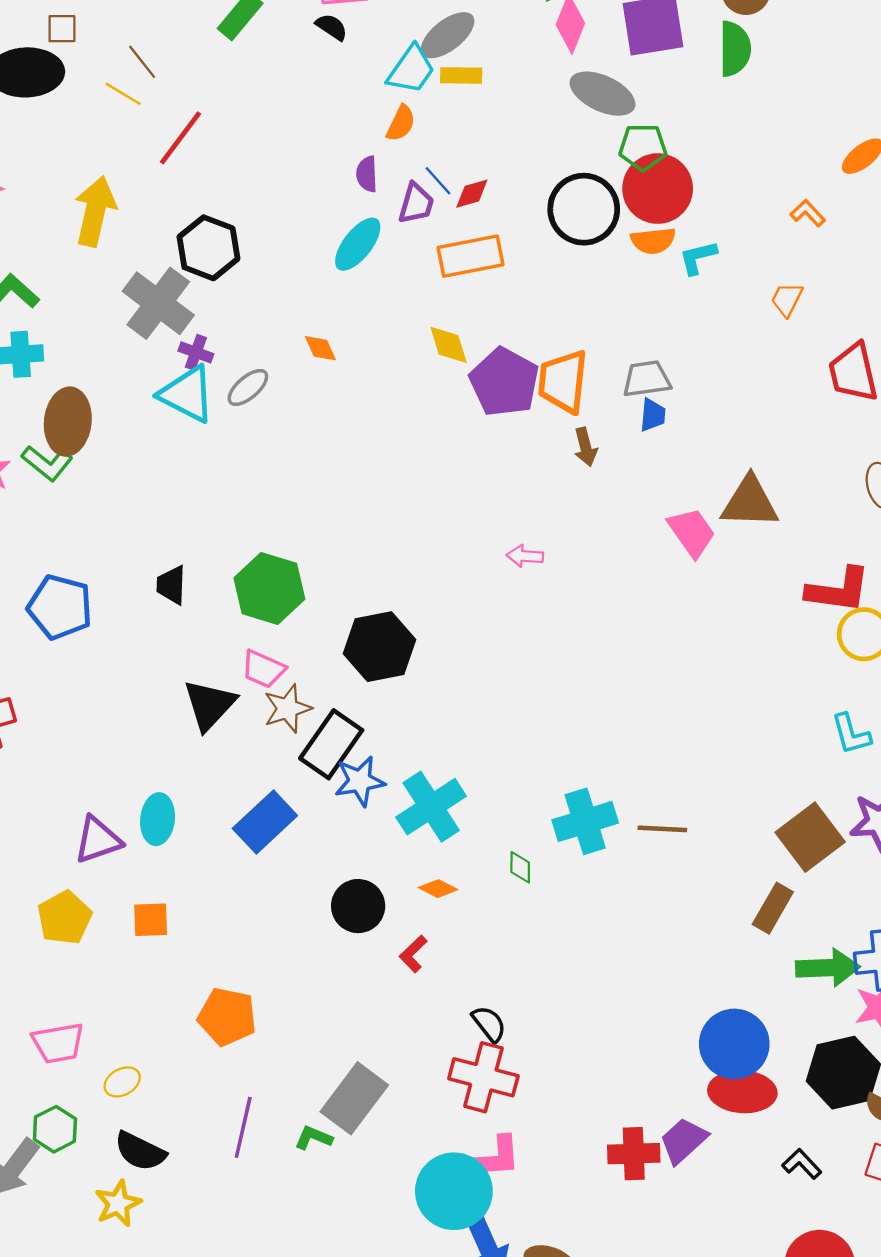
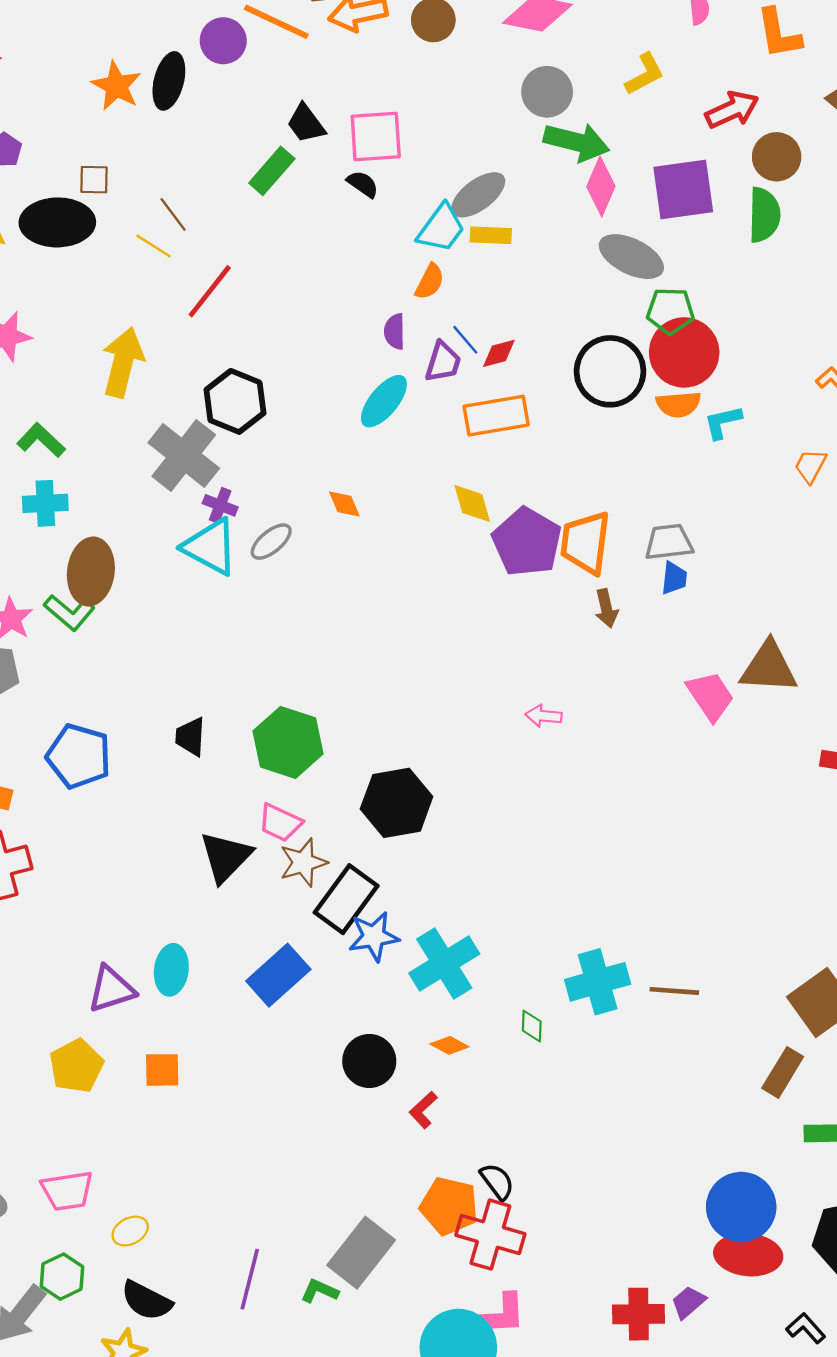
orange pentagon: (227, 1017) -> (449, 1206), moved
purple trapezoid: (683, 1141) -> (688, 1302), size x0.7

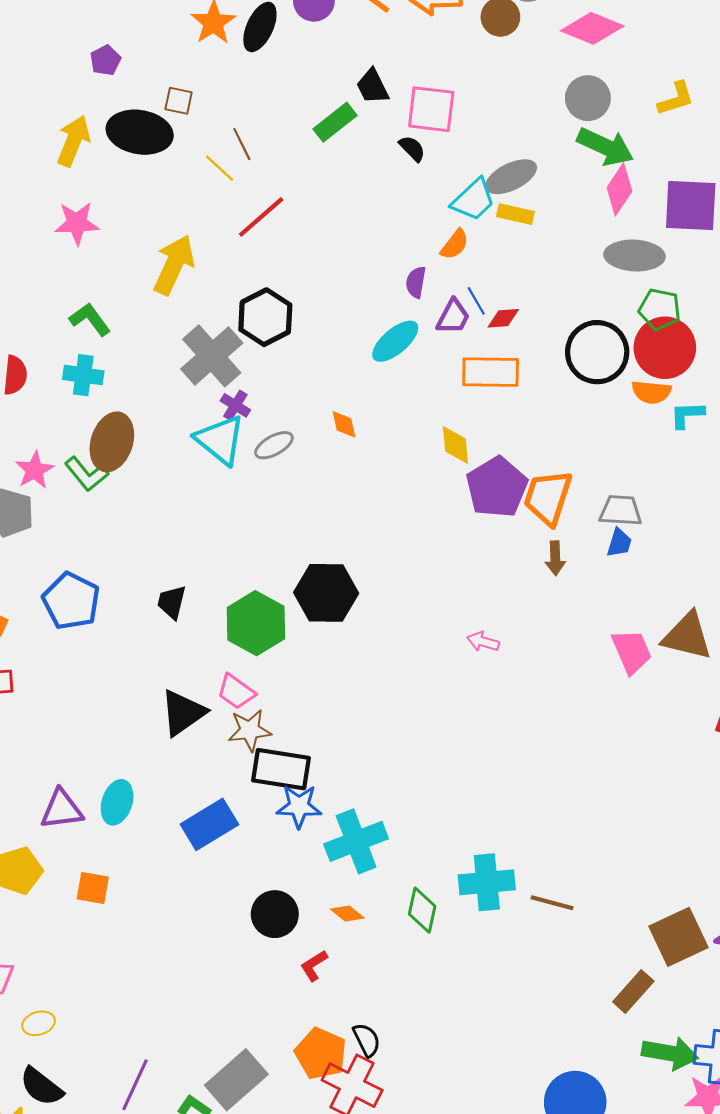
gray ellipse: (631, 257) -> (634, 256), turned -34
black hexagon: (397, 803) -> (326, 593), moved
black rectangle: (346, 899) -> (281, 769), turned 52
green diamond: (532, 1026) -> (422, 910), size x1.5

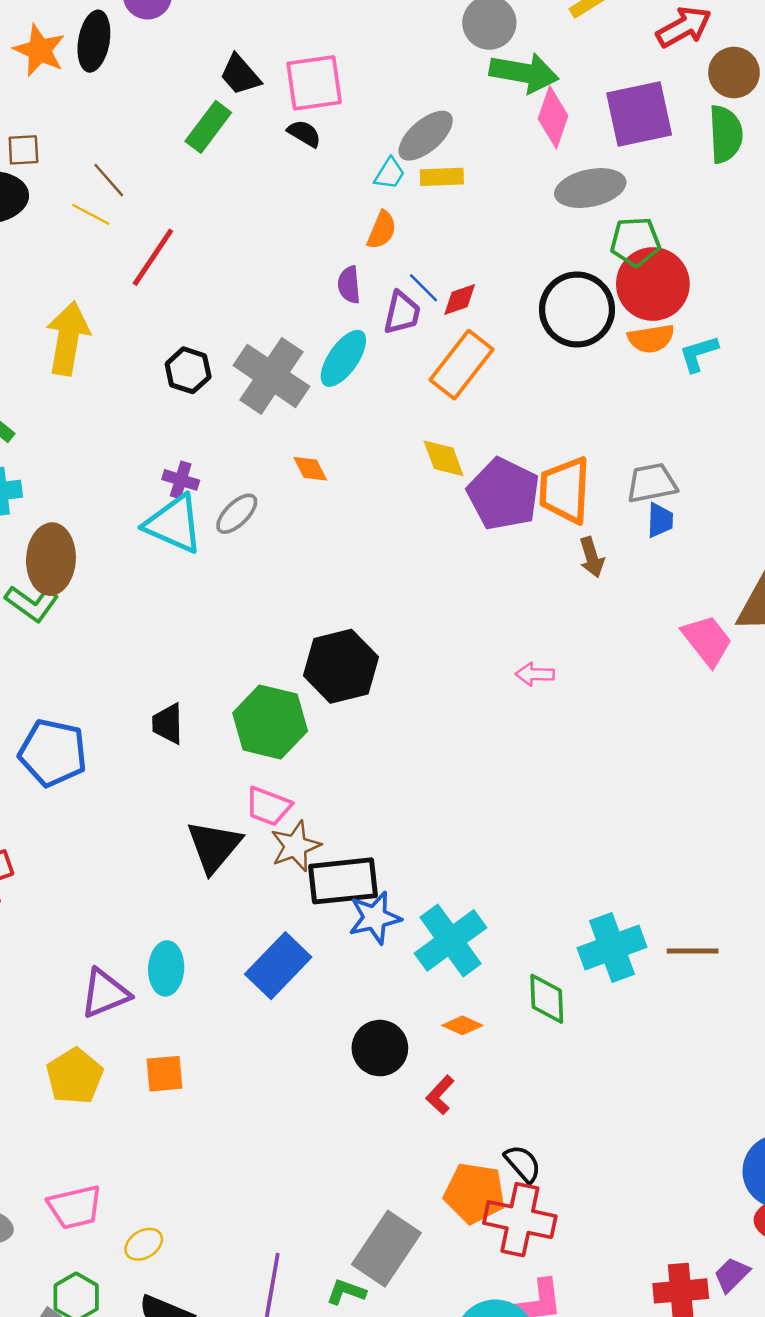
cyan trapezoid: (473, 200) -> (390, 173), size x0.6
black hexagon: (265, 317) -> (188, 370), size x0.7
gray cross: (212, 356) -> (271, 376), moved
orange rectangle: (491, 372) -> (462, 365), turned -38

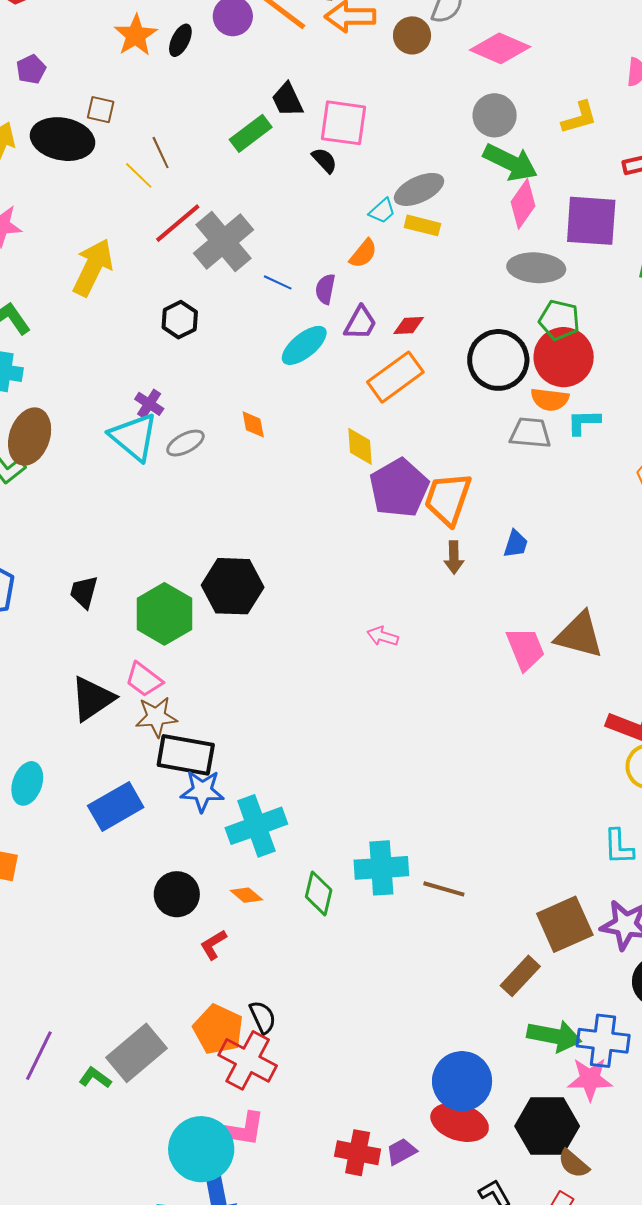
black ellipse: (94, 41) -> (180, 40), size x0.7
blue line: (424, 288) -> (278, 282), moved, turned -36
gray cross: (271, 376) -> (223, 241), moved
gray trapezoid: (652, 483) -> (530, 433), moved

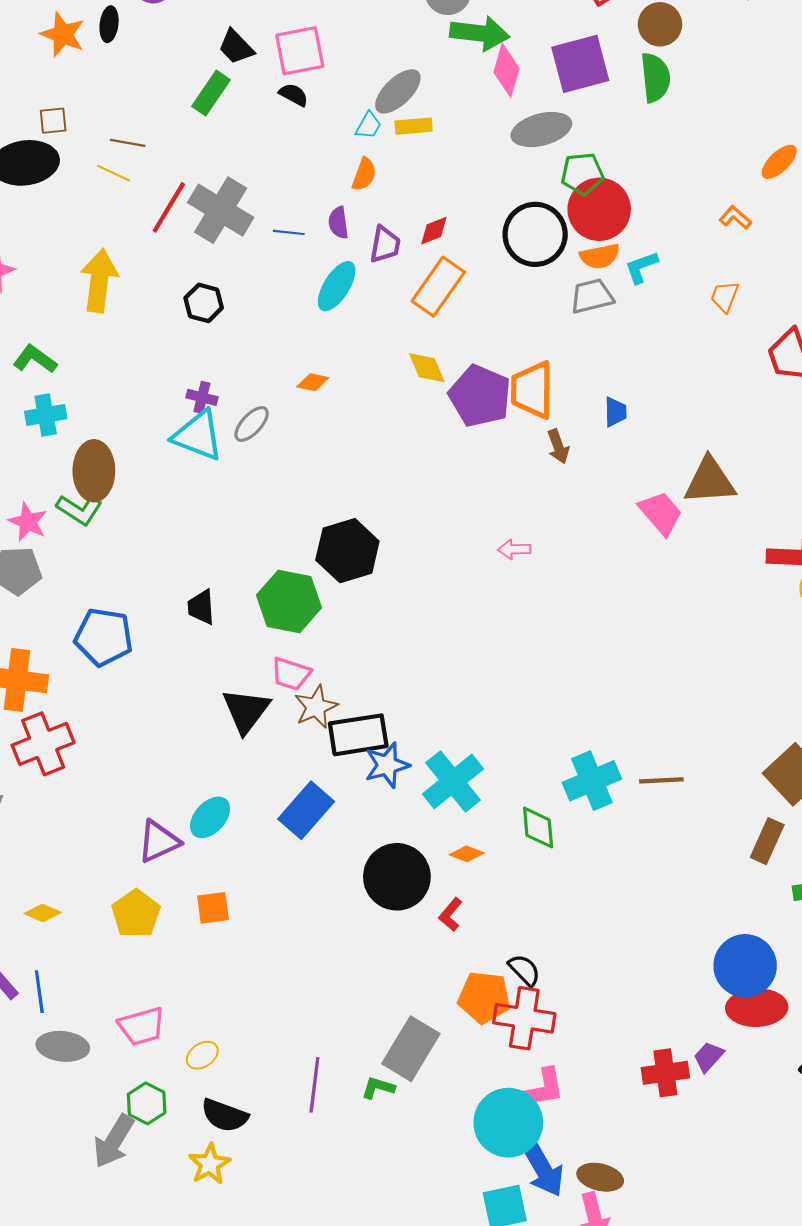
brown line: (161, 153) -> (128, 143), turned -36
orange diamond: (253, 424) -> (313, 382), turned -48
cyan ellipse: (27, 783) -> (210, 817), turned 42
black circle: (177, 894) -> (397, 877), size x1.4

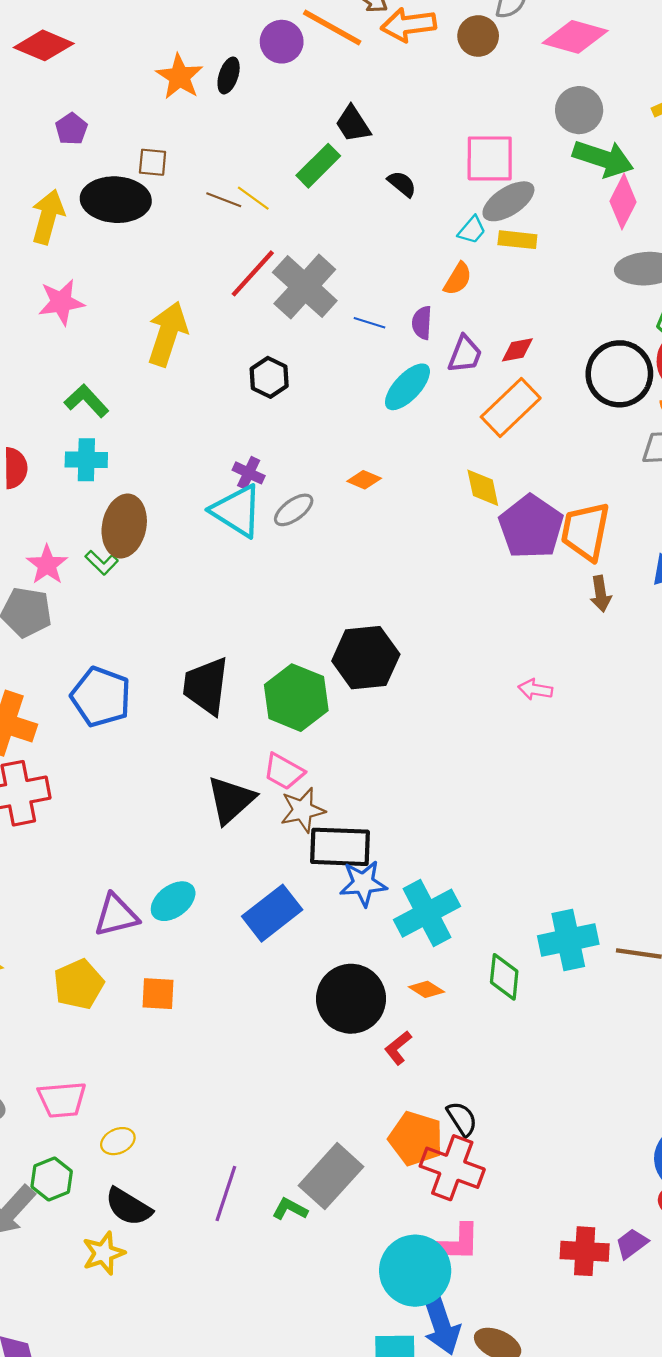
pink square: (300, 51) -> (490, 158), moved
yellow line: (114, 173) -> (253, 198), moved
green L-shape: (79, 510) -> (102, 563), size x0.7
black trapezoid: (201, 607) -> (206, 686), size x1.6

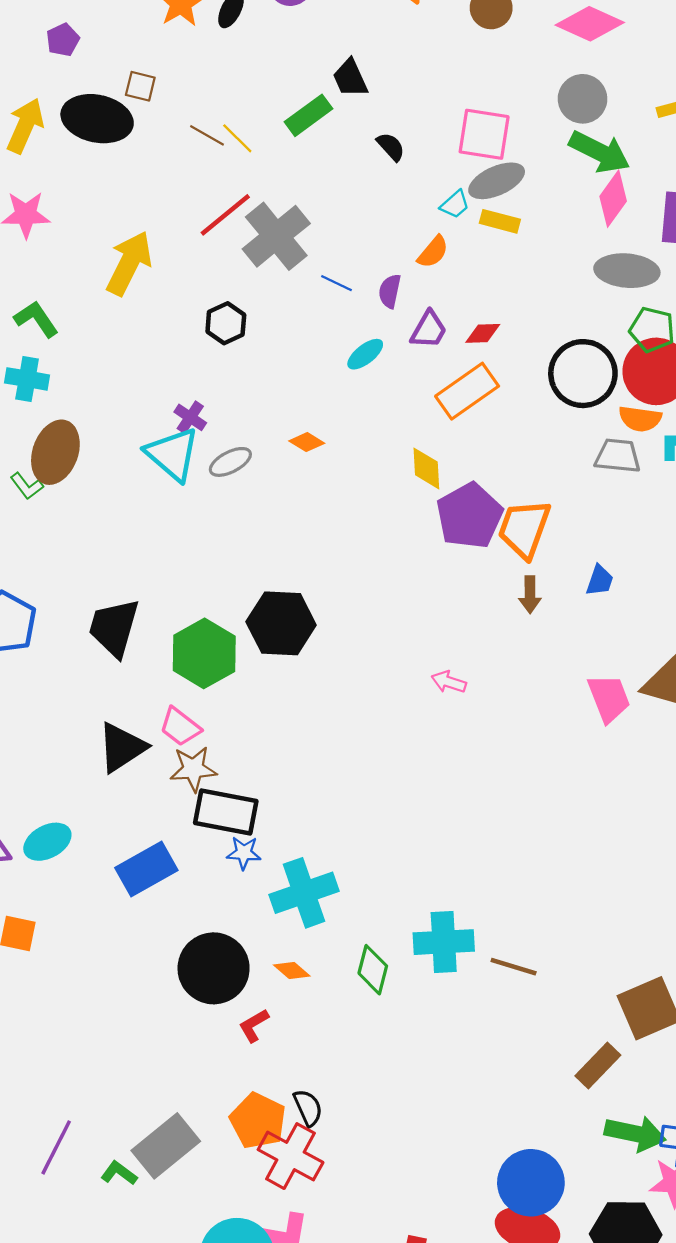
cyan ellipse: (407, 387) -> (365, 354), size x0.7
blue star: (363, 883) -> (244, 853), size x0.7

